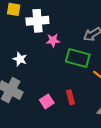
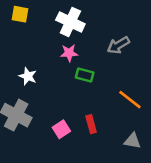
white cross: (37, 21) -> (70, 22), moved, turned 30
green rectangle: (78, 58) -> (85, 75), moved, size x0.6

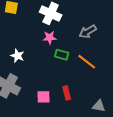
orange line: (130, 100) -> (87, 62), moved
pink square: (61, 129) -> (44, 97), turned 32

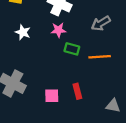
white star: (17, 56) -> (23, 32), moved
orange line: (87, 62) -> (100, 57), turned -42

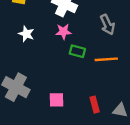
gray arrow: (101, 23) -> (107, 25), turned -84
red rectangle: (77, 91) -> (95, 105), moved

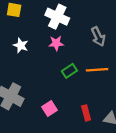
green rectangle: (77, 51) -> (69, 71), moved, turned -48
pink square: (56, 100) -> (49, 109), turned -32

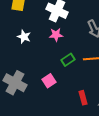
pink square: (49, 109) -> (49, 81), moved

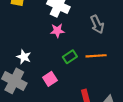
white star: (24, 37) -> (24, 57), moved

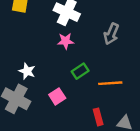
gray arrow: (97, 24) -> (111, 34), turned 48
orange line: (96, 56) -> (110, 83), moved

